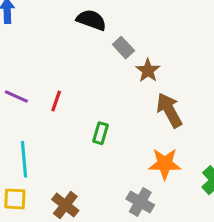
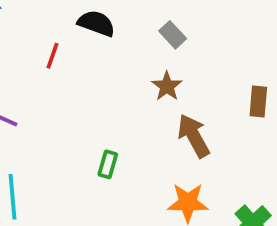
gray rectangle: (123, 48) -> (173, 35), moved
red line: (56, 101) -> (53, 56), moved

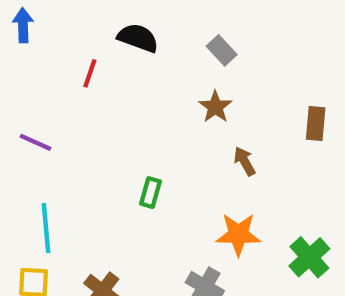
brown arrow: (194, 136) -> (245, 161), size x0.6

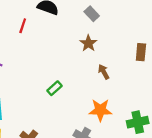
green rectangle: (151, 193) -> (54, 88), turned 32
green cross: (309, 257) -> (138, 122), turned 30

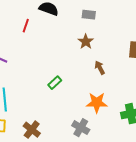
gray rectangle: (92, 14) -> (89, 15), turned -40

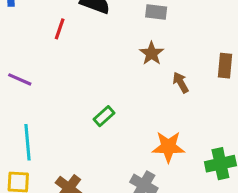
brown arrow: (100, 68) -> (181, 82), moved

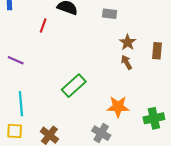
brown star: (152, 53) -> (128, 42), moved
green rectangle: (104, 116) -> (74, 86), size x1.6

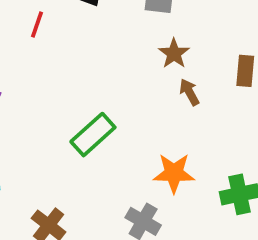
brown star: (128, 42) -> (174, 54), moved

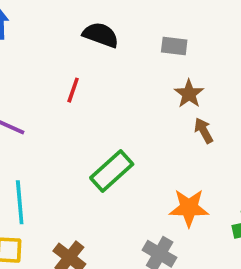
red line: (37, 25) -> (73, 90), moved

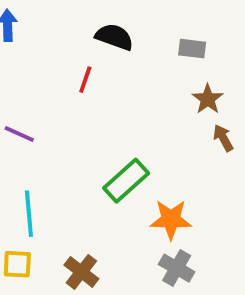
red line: (73, 90) -> (85, 80), moved
orange star: (189, 208) -> (171, 220), moved

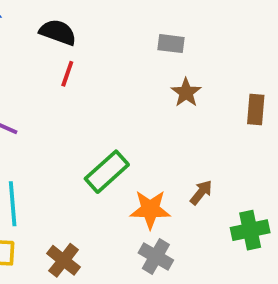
black semicircle: (114, 37) -> (58, 32), moved
brown arrow: (223, 138) -> (201, 192), moved, turned 68

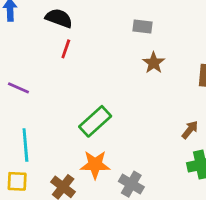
brown arrow: (201, 192) -> (190, 130), moved
orange star: (150, 209) -> (95, 165), moved

